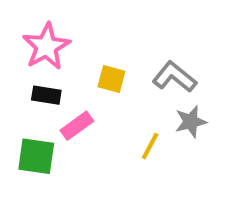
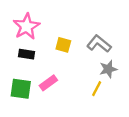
pink rectangle: (77, 126) -> (48, 83), moved
yellow line: (150, 146) -> (97, 89), moved

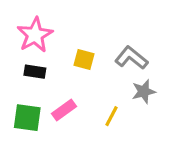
yellow line: (97, 89) -> (112, 116), moved

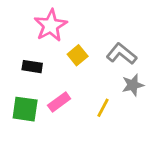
pink star: (35, 35) -> (51, 25), moved
yellow square: (84, 59) -> (78, 55), turned 36

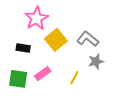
yellow square: (78, 55) -> (56, 40), size x1.5

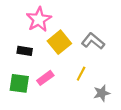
gray star: (96, 61) -> (102, 93), moved
yellow line: (74, 78) -> (81, 74), moved

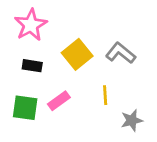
pink star: (39, 19) -> (31, 25), moved
yellow line: (81, 74) -> (105, 95), turned -32

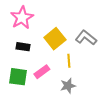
yellow line: (105, 95) -> (69, 61), moved
gray star: (132, 120) -> (68, 86), moved

